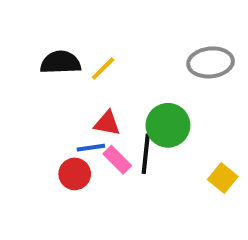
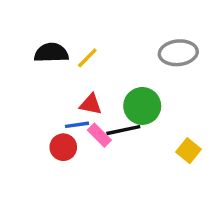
black line: (146, 154) -> (123, 130), turned 72

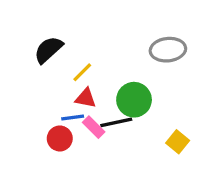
black semicircle: (51, 53) -> (48, 50), turned -40
yellow line: (87, 58) -> (82, 72), moved

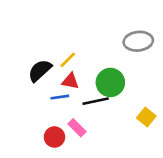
black semicircle: (48, 50) -> (40, 70), moved
pink rectangle: (94, 127) -> (77, 128), moved
red circle: (60, 138) -> (54, 137), moved

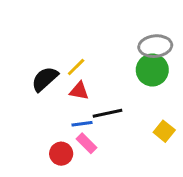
green circle: (110, 82) -> (152, 70), moved
blue line: (60, 97) -> (82, 124), moved

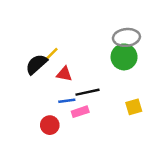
yellow line: (76, 67) -> (51, 54), moved
yellow square: (164, 131) -> (134, 107), turned 35
pink rectangle: (87, 143) -> (80, 112), moved, turned -63

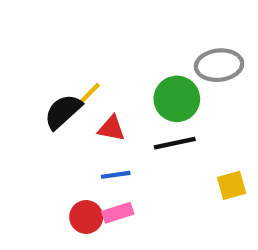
green circle: (124, 57) -> (177, 99), moved
black line: (88, 92) -> (175, 143), moved
pink rectangle: (80, 112) -> (118, 213), moved

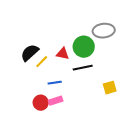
yellow line: (88, 95) -> (42, 62), moved
red triangle: (111, 128) -> (63, 54), moved

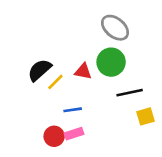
gray ellipse: (104, 31) -> (115, 28), moved, turned 45
black line: (83, 68) -> (130, 93), moved

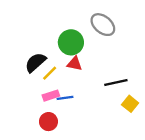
green circle: (111, 62) -> (71, 42), moved
yellow square: (145, 116) -> (130, 104), turned -35
pink rectangle: (74, 134) -> (51, 96), moved

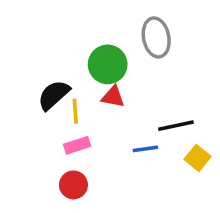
gray ellipse: (103, 25) -> (156, 37), turned 40
yellow line: (50, 73) -> (75, 111), turned -49
blue line: (65, 98) -> (145, 149), moved

